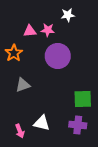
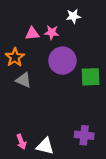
gray triangle: (23, 85) -> (24, 80), moved, turned 42
green square: (83, 99) -> (91, 77), moved
white triangle: (42, 123) -> (45, 146), moved

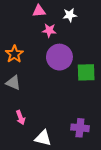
pink triangle: (32, 33) -> (39, 11), moved
gray triangle: (24, 80) -> (13, 83), moved
pink arrow: (21, 142) -> (21, 118), moved

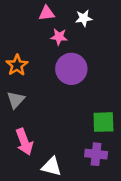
green square: (86, 72) -> (103, 122), moved
gray triangle: (13, 83) -> (16, 100), turned 49
pink arrow: (21, 118) -> (24, 142), size x1.5

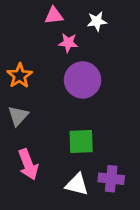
green square: (103, 122) -> (81, 141), moved
white triangle: (52, 167) -> (77, 184), moved

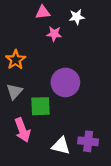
purple circle: (83, 80) -> (65, 82), moved
green square: (81, 141) -> (41, 106), moved

